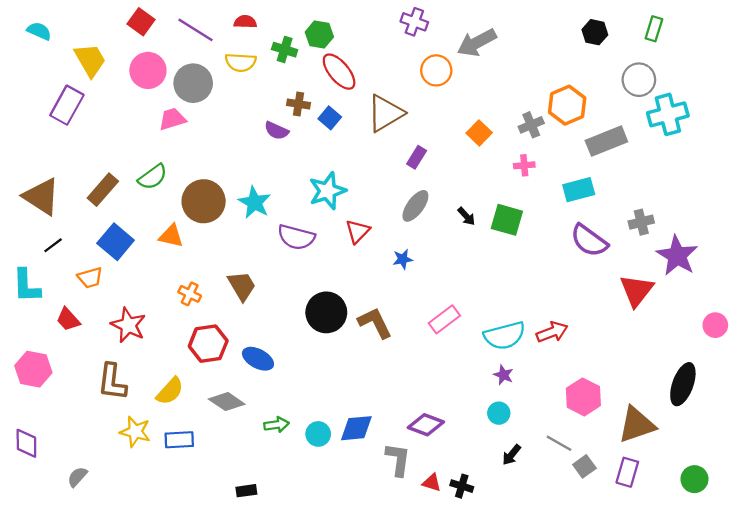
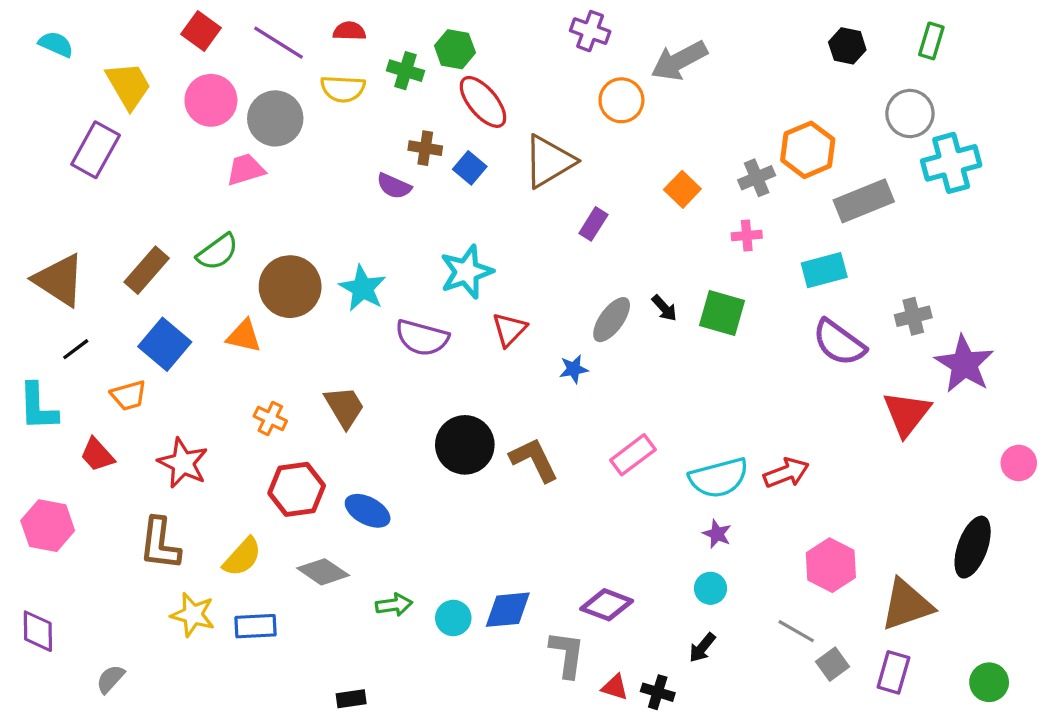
gray ellipse: (415, 206) -> (612, 320), moved
black arrow: (512, 455) -> (702, 648), moved

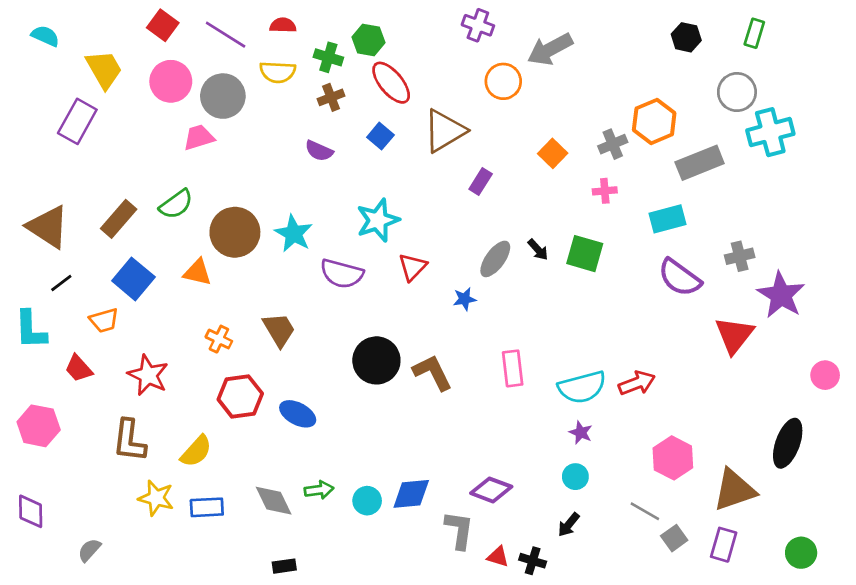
brown cross: (425, 148) -> (331, 97), moved, turned -30
pink rectangle: (633, 455) -> (513, 368), turned -60
gray diamond: (323, 572) -> (274, 501), moved, turned 30

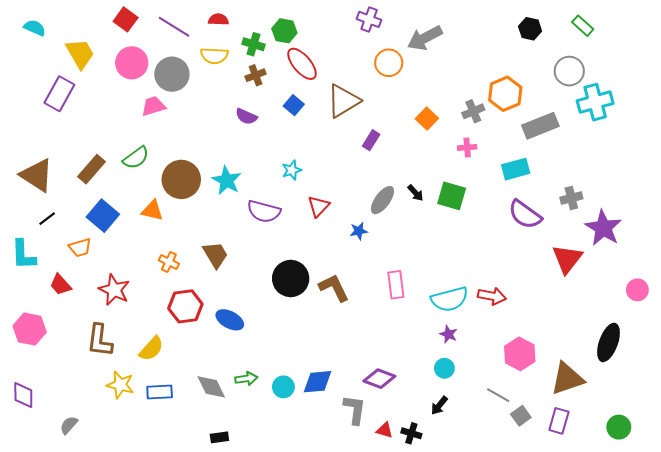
green rectangle: (754, 33) -> (583, 26), turned -65
cyan star: (378, 220) -> (292, 170), size x0.6
red arrow: (637, 383) -> (492, 296), turned 32

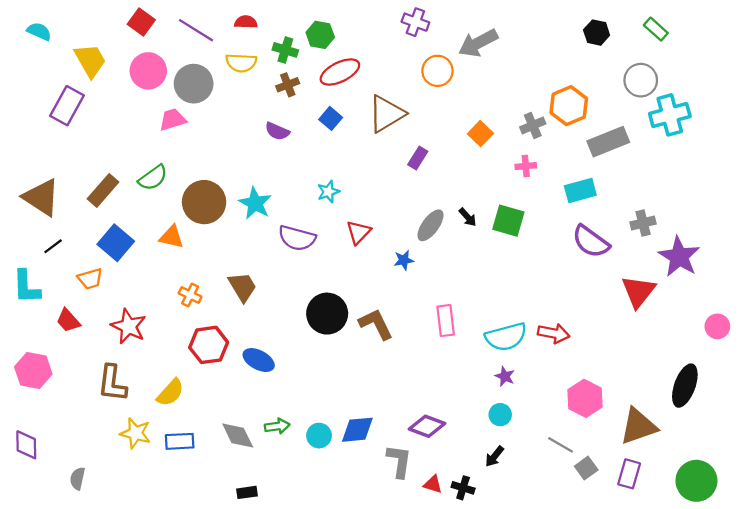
red ellipse: (302, 64) -> (340, 72), turned -76
gray semicircle: (69, 425) -> (77, 478), turned -30
green circle: (619, 427) -> (696, 481), size x1.5

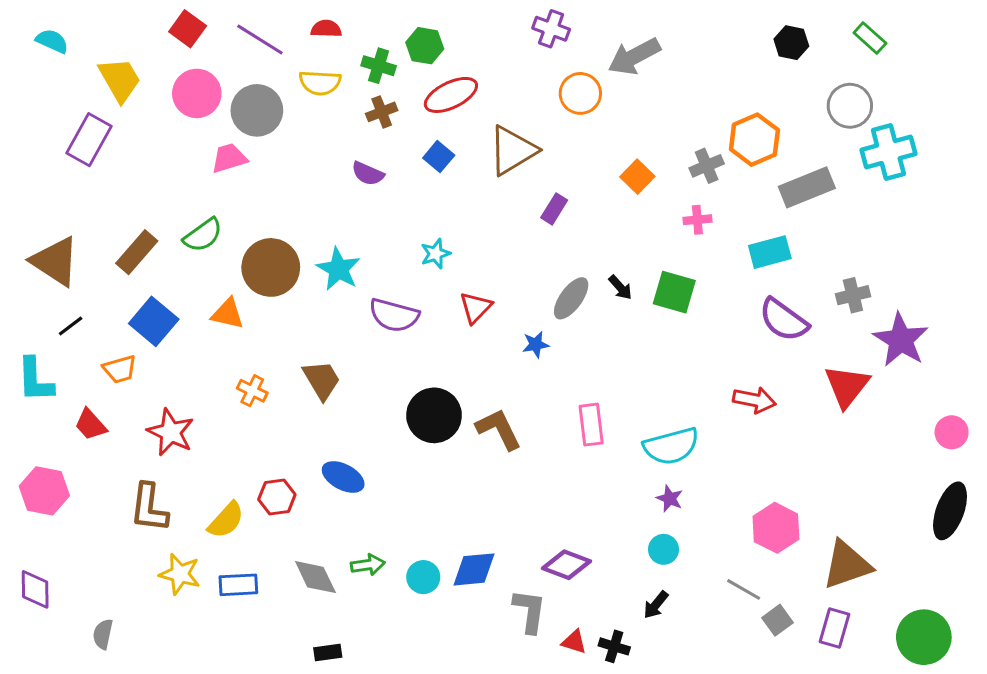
red arrow: (554, 333) -> (754, 400), moved
red hexagon: (209, 345) -> (277, 497), moved, size x0.7
black ellipse: (685, 386) -> (950, 511), moved

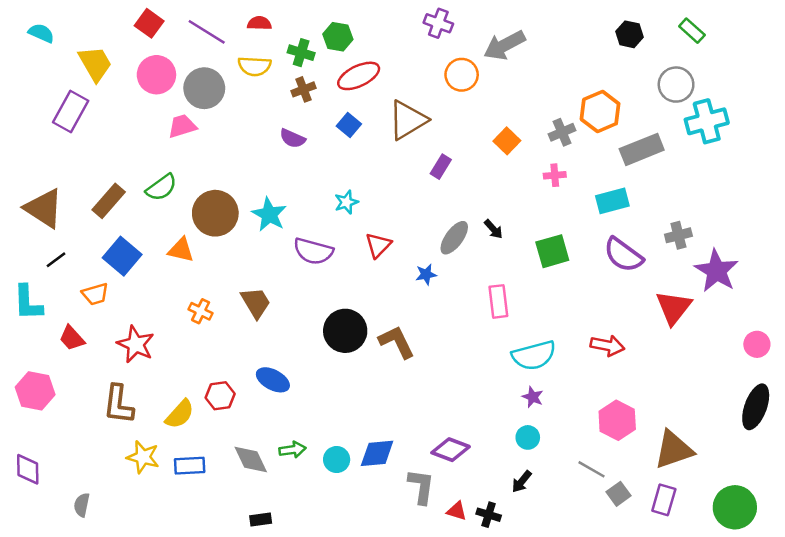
green square: (674, 292) -> (552, 251), moved, turned -32
red arrow: (754, 400) -> (607, 346), moved
pink rectangle: (591, 425) -> (498, 301), moved

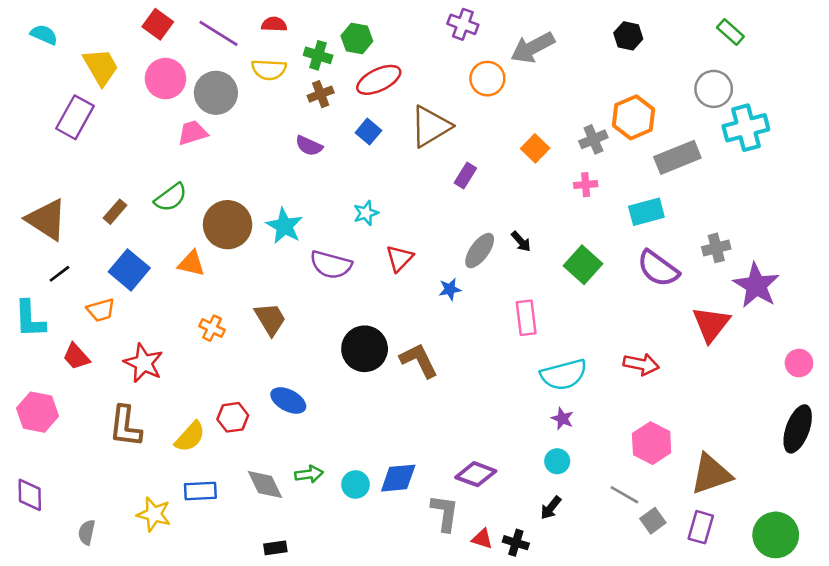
black hexagon: (629, 34) -> (628, 36), moved
brown rectangle: (109, 201) -> (115, 212), size x0.7
green square: (552, 251) -> (583, 265), turned -32
yellow star: (143, 457) -> (154, 514), moved

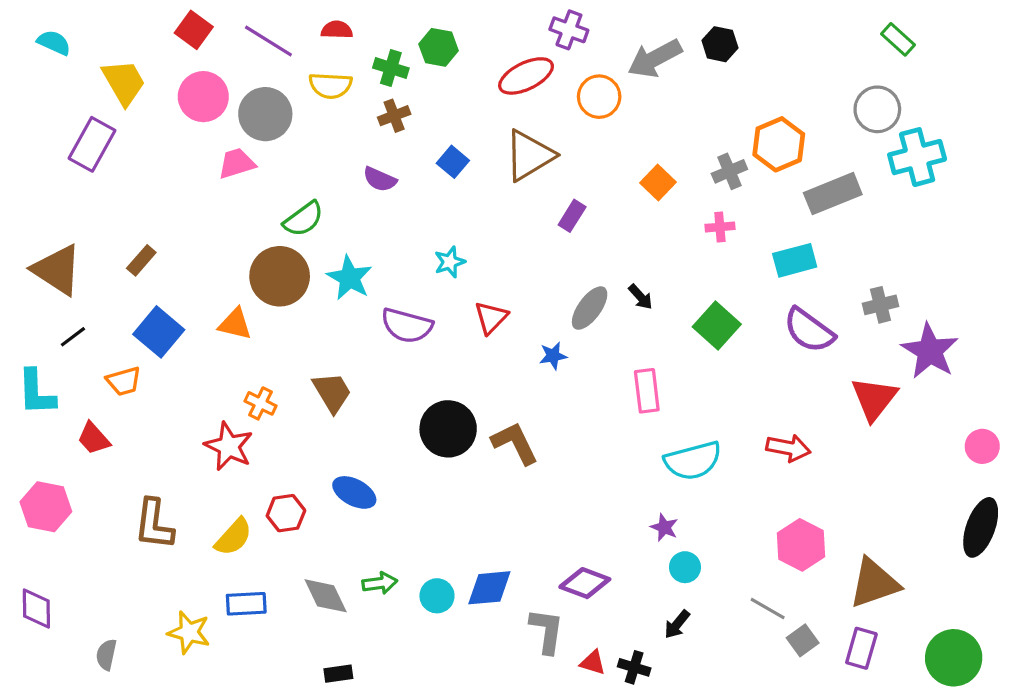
black hexagon: (628, 36) -> (720, 44), moved
red ellipse: (379, 80) -> (526, 76), moved
green semicircle: (171, 198) -> (303, 219), moved
red star: (144, 363) -> (229, 446), moved
purple star: (562, 419) -> (664, 527), moved

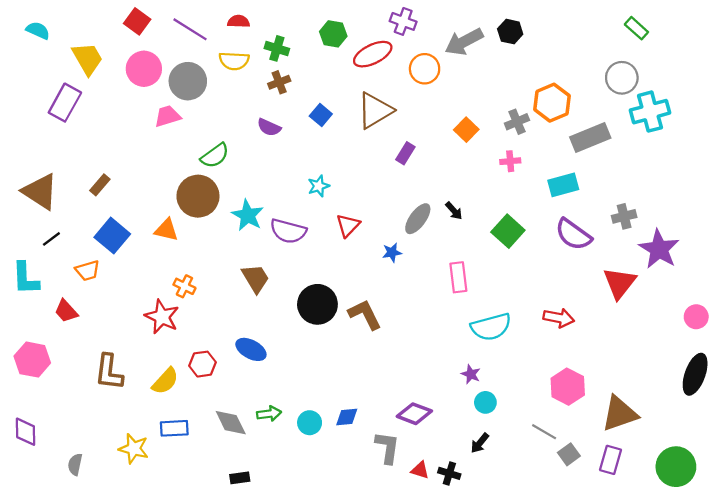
green hexagon: (439, 47) -> (333, 34), moved
cyan star: (350, 278) -> (248, 215), moved
brown trapezoid: (332, 392) -> (255, 278), moved
blue diamond: (489, 588) -> (347, 417), size x0.7

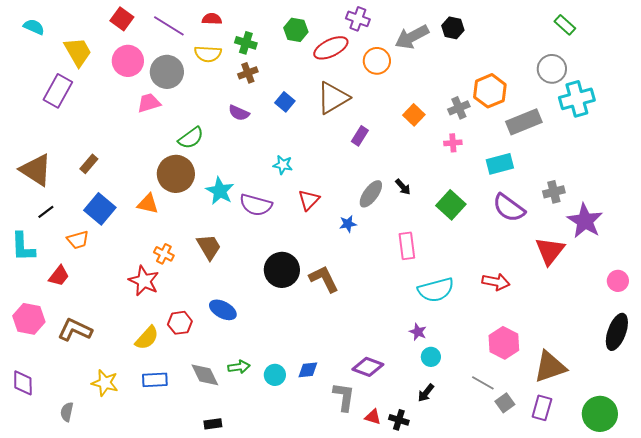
cyan star: (319, 186) -> (283, 165), turned 30
brown trapezoid: (255, 278) -> (209, 247), moved
red trapezoid: (66, 311) -> (59, 276), turned -100
brown L-shape: (109, 372) -> (75, 330), moved, turned 108
yellow star: (134, 449) -> (105, 383), moved

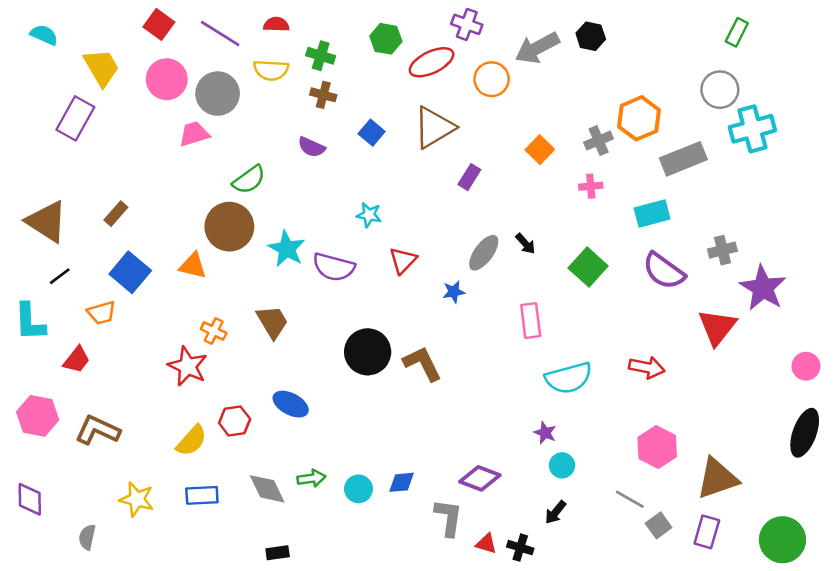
green rectangle: (565, 25) -> (737, 32), turned 75
brown cross: (248, 73) -> (323, 95), turned 36

